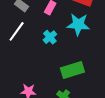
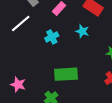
cyan star: (78, 24) -> (82, 31), size x0.6

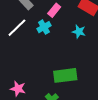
cyan cross: (52, 37) -> (44, 27), moved

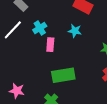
pink rectangle: (54, 10) -> (50, 45), moved, turned -32

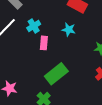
green rectangle: (63, 75) -> (56, 74), turned -30

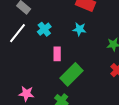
pink rectangle: (44, 43) -> (57, 54), moved

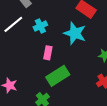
cyan star: (79, 29) -> (75, 33), size x1.6

